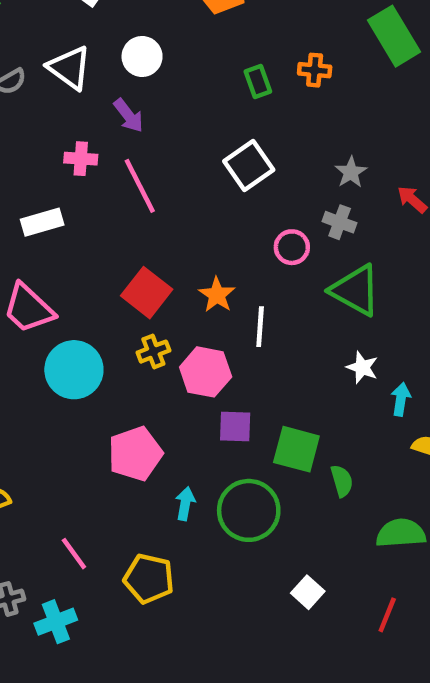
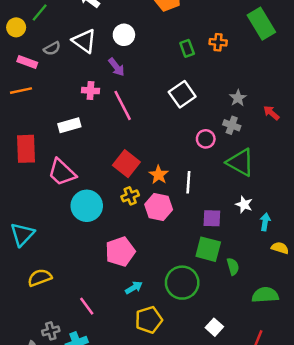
orange star: (217, 295) -> (159, 175), moved
purple square: (235, 426) -> (212, 218), moved
cyan arrow: (185, 504) -> (134, 288), moved, turned 49
yellow pentagon: (149, 579) -> (149, 320), moved, turned -30

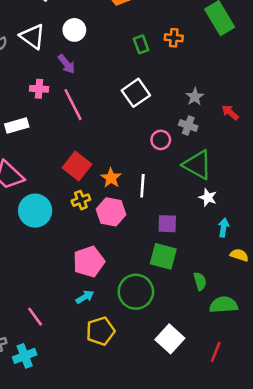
white star: (244, 205) -> (208, 197), moved
pink pentagon: (120, 252) -> (89, 262), moved
green semicircle: (233, 266) -> (200, 281), moved
white square: (214, 327) -> (170, 339), size x1.5

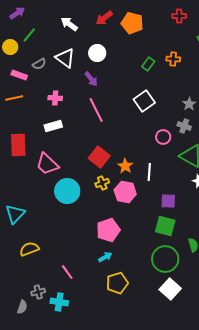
green rectangle: (141, 44) -> (148, 64), turned 56
pink cross: (39, 89) -> (55, 98), moved
green circle: (136, 292) -> (165, 259), moved
cyan cross: (25, 356) -> (59, 302), turned 30

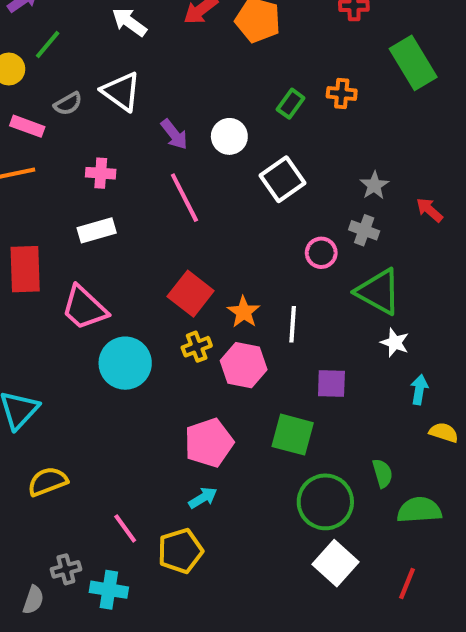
white circle: (97, 53) -> (229, 136), moved
green square: (165, 226) -> (293, 435), moved
yellow pentagon: (117, 283) -> (180, 551), moved

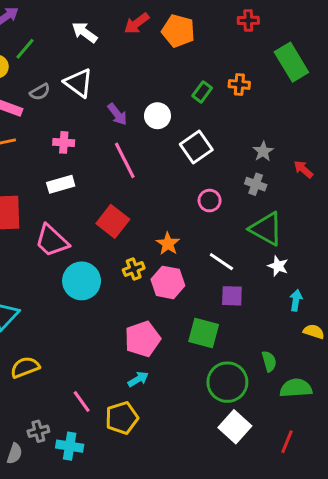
pink circle: (321, 253) -> (210, 201), moved
red square: (191, 294) -> (113, 221), moved
white line: (293, 324) -> (221, 262), moved, turned -60

